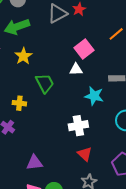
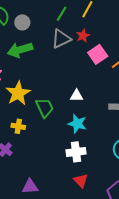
pink square: (84, 49) -> (98, 54), moved
yellow star: (23, 56) -> (18, 93), moved, size x1.4
cyan star: (94, 96) -> (77, 124), moved

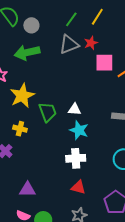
pink square: (98, 54) -> (104, 63), turned 30
white triangle: (77, 96) -> (75, 109), moved
red triangle: (81, 181) -> (78, 187), turned -35

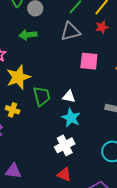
red star: (91, 43) -> (102, 27), moved
green arrow: (27, 52) -> (28, 35), size x0.7
pink square: (104, 63) -> (89, 61), moved
white cross: (76, 158) -> (65, 145), turned -30

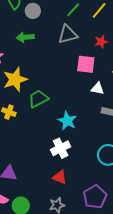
red star: (102, 27) -> (101, 42), moved
green trapezoid: (42, 96) -> (38, 99), turned -105
white triangle: (69, 97) -> (98, 89), moved

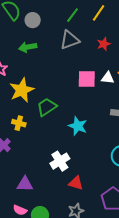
pink square: (86, 64) -> (87, 79), moved
white triangle: (98, 89) -> (108, 78), moved
white cross: (61, 148) -> (60, 161), moved

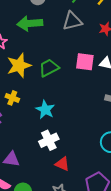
green arrow: (28, 47) -> (30, 23), size x1.4
green trapezoid: (47, 107) -> (49, 68), moved
cyan star: (78, 126) -> (45, 110), moved

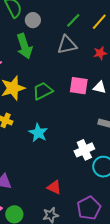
green arrow: (30, 23) -> (24, 46), turned -105
white cross: (49, 140) -> (84, 150), moved

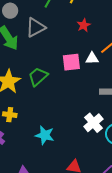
gray triangle: (67, 45) -> (36, 28), moved
cyan star: (38, 133) -> (45, 135), moved

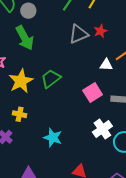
gray triangle: (36, 28) -> (79, 34), moved
pink square: (71, 62) -> (93, 93), moved, turned -30

